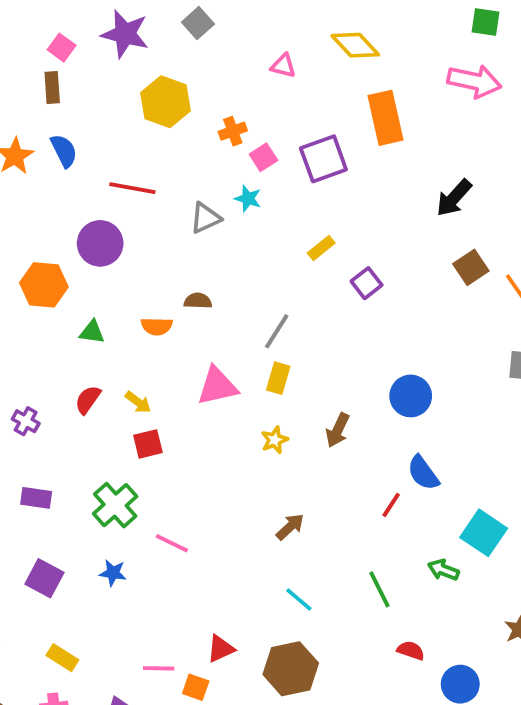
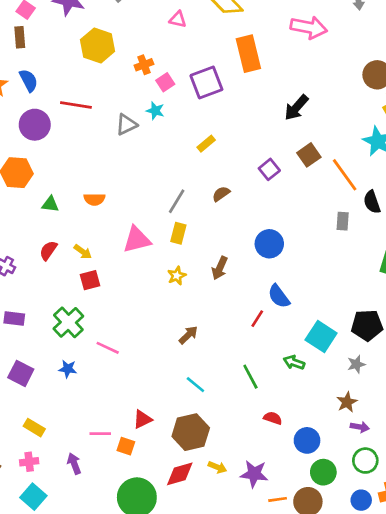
purple circle: (100, 243) -> (35, 125), moved
purple square: (367, 283) -> (269, 169), moved
brown semicircle: (198, 301) -> (221, 194), moved, turned -36

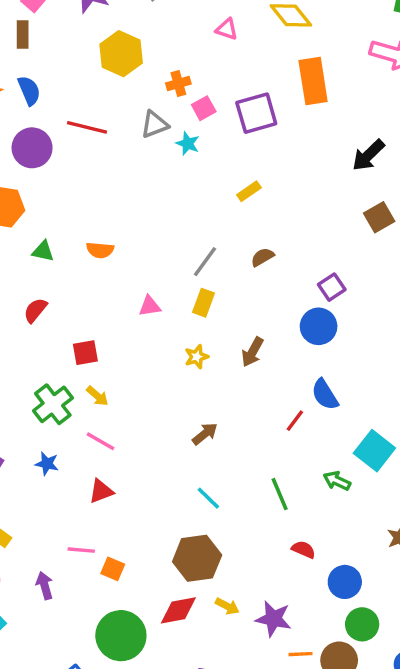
gray triangle: (126, 125) -> (155, 124), moved
purple square: (269, 169) -> (332, 287), moved
pink triangle: (137, 240) -> (150, 306), size x0.6
yellow arrow: (83, 252) -> (97, 396), moved
red triangle: (142, 419) -> (101, 491), moved

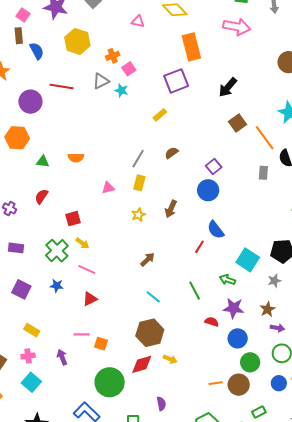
blue semicircle: (29, 91) -> (37, 51), moved
purple square: (256, 113) -> (176, 81), moved
purple star: (273, 619) -> (234, 308), moved

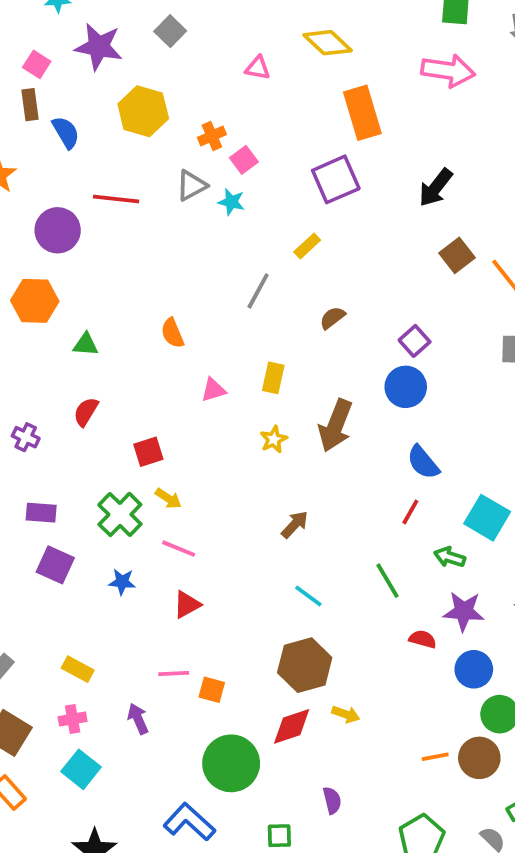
orange semicircle: (76, 158) -> (172, 333), moved, turned 70
gray line: (138, 159) -> (258, 291), moved
brown arrow: (171, 209) -> (336, 426), size x1.5
red line: (199, 247) -> (410, 512), moved
purple square: (21, 289) -> (55, 565), moved

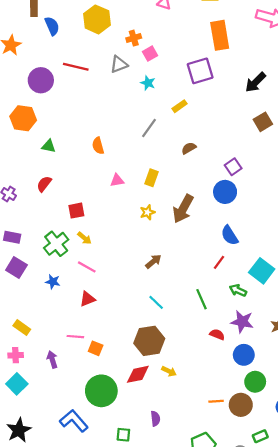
cyan star: (231, 202) -> (148, 83), moved

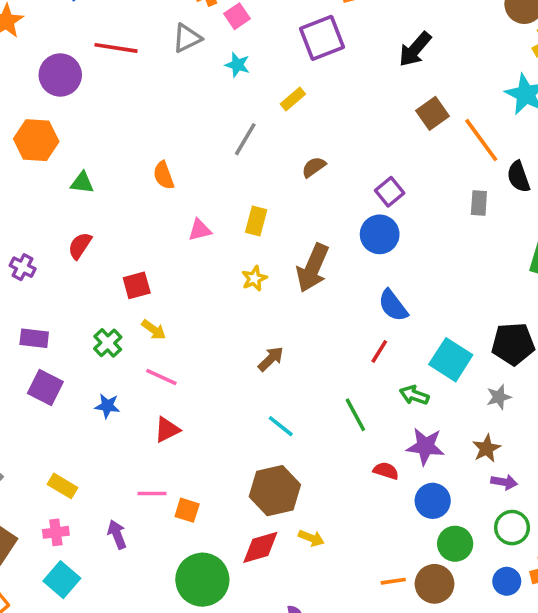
green cross: (56, 244) -> (108, 343), size x0.7

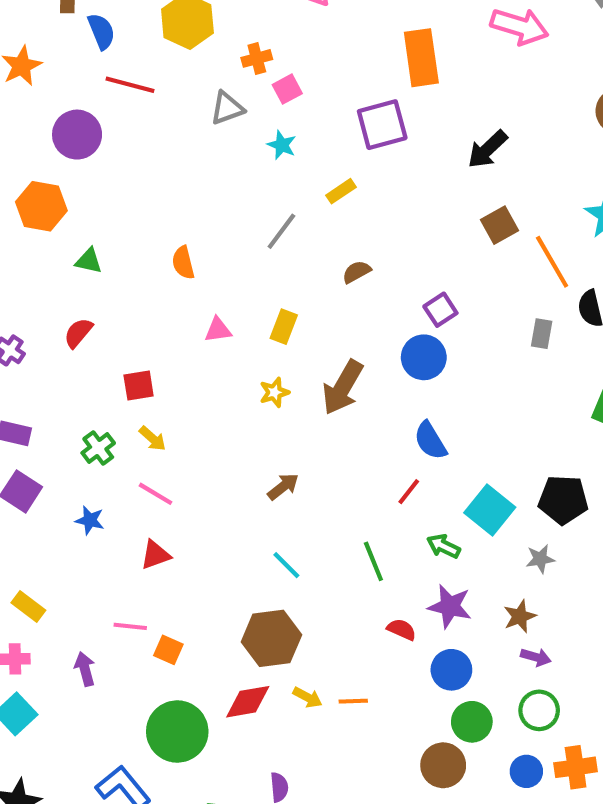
red line: (116, 48) -> (130, 85), moved
orange line: (393, 581) -> (353, 701), moved

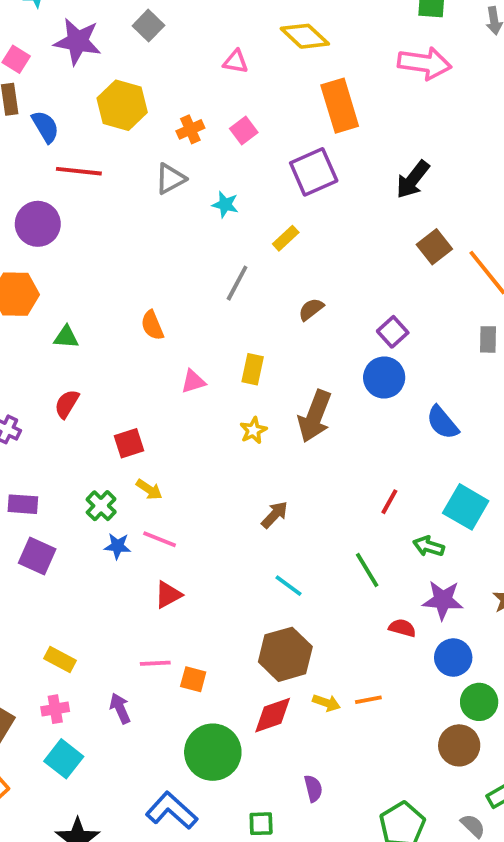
pink square: (287, 89) -> (244, 130), moved
blue semicircle: (430, 441) -> (442, 423), moved
blue star: (90, 520) -> (117, 546), moved

